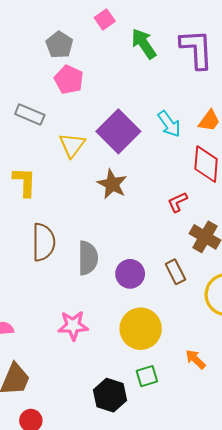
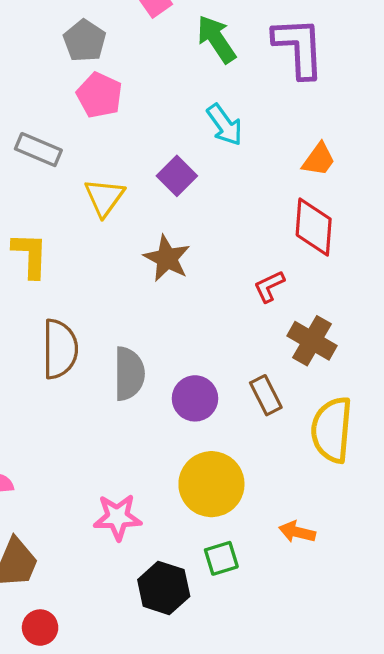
cyan arrow: (169, 124) -> (225, 125), moved
purple square: (118, 131) -> (177, 176), size x0.6
pink star: (73, 326) -> (118, 517), moved
orange arrow: (195, 359) -> (297, 532), turned -30

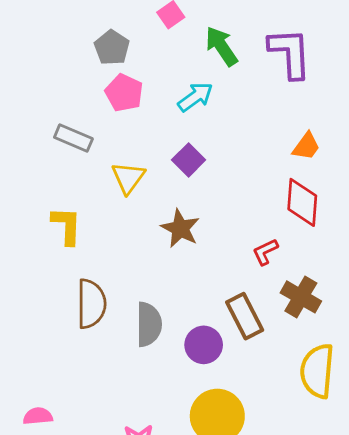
cyan arrow: (225, 125) -> (195, 97), moved, turned -90
brown rectangle: (266, 395) -> (245, 316), moved, size x1.4

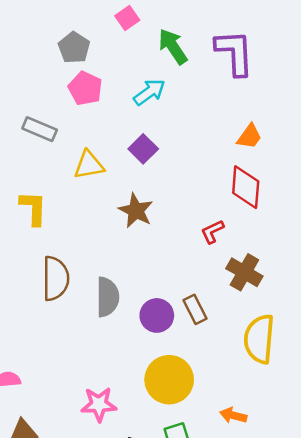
yellow triangle: (128, 178) -> (89, 165), turned 44
brown rectangle: (245, 316) -> (195, 309), moved, size x0.7

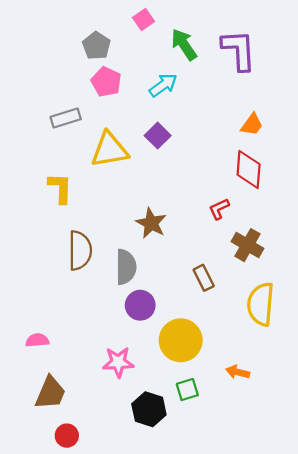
gray rectangle: (40, 129) -> (66, 118), turned -40
yellow triangle: (89, 165) -> (110, 150), size x1.4
brown star: (136, 211) -> (151, 223), moved
purple circle: (157, 315) -> (140, 305), moved

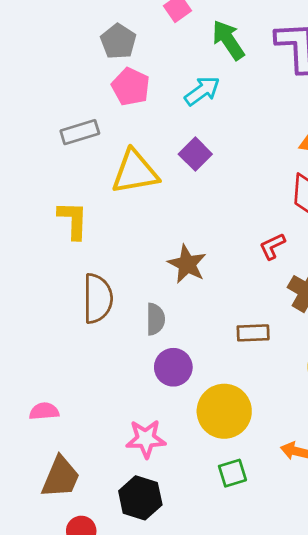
gray semicircle: (126, 267) -> (155, 319), size x0.7
brown rectangle: (204, 278) -> (253, 333), turned -65
black hexagon: (149, 409) -> (140, 498), moved

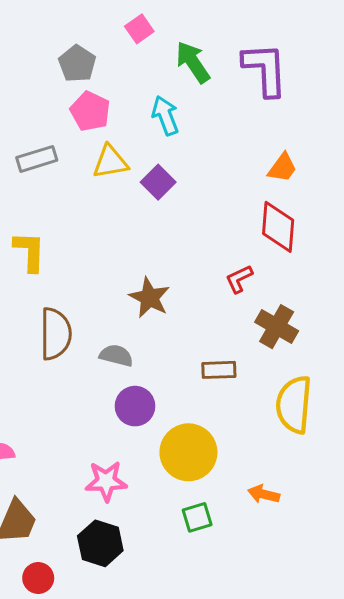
cyan arrow: (202, 91) -> (165, 116), turned -75
yellow triangle: (135, 172) -> (110, 162), moved, size x0.7
gray semicircle: (155, 319) -> (116, 355), turned -76

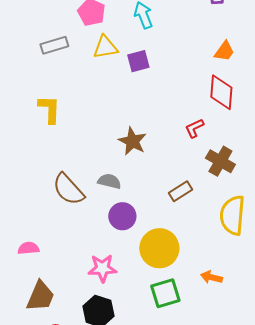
purple square: (158, 182) -> (138, 61), turned 30
brown semicircle: (56, 334) -> (68, 189), moved, turned 138
brown rectangle: (219, 370) -> (180, 191), turned -30
green square: (197, 517) -> (165, 293), size x1.4

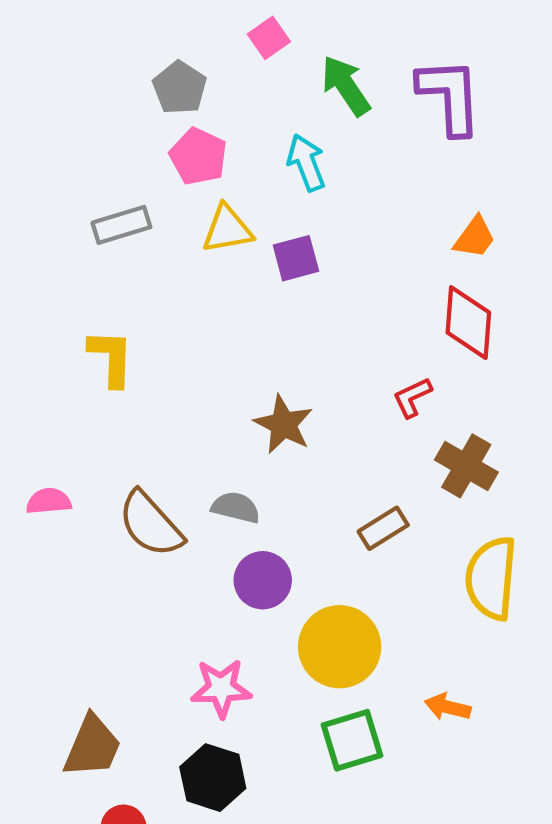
pink semicircle: (28, 248) -> (49, 501), moved

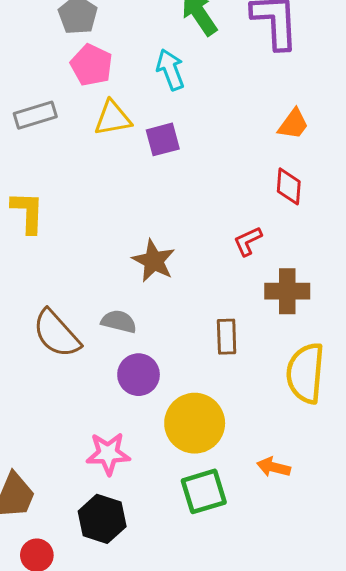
red diamond: (468, 323) -> (289, 186), size x0.7
brown cross: (466, 466) -> (287, 291), turned -30
brown rectangle: (383, 528) -> (227, 337), turned -60

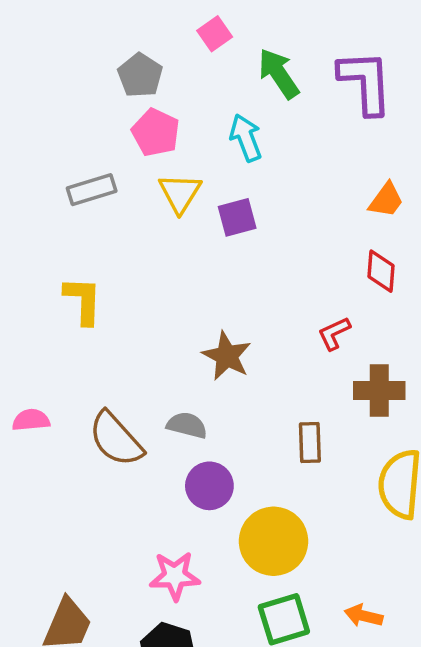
yellow triangle: (113, 118) -> (180, 193), turned -48
orange arrow: (274, 467) -> (364, 616), moved

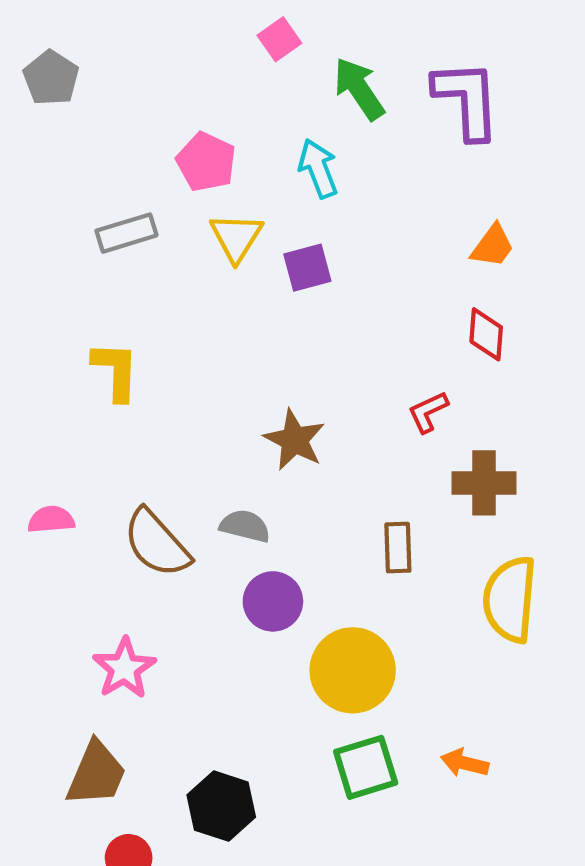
gray pentagon: (140, 75) -> (51, 78), moved
pink star: (175, 576) -> (124, 668), moved, turned -30

